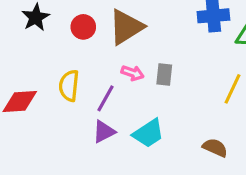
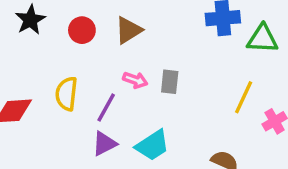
brown triangle: (126, 27) -> (128, 30), size x0.7

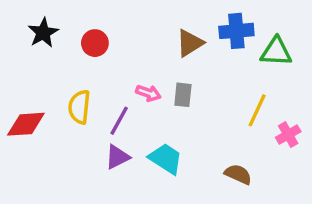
brown triangle: (128, 30) -> (190, 43), moved
cyan trapezoid: (152, 145) -> (166, 159), turned -114

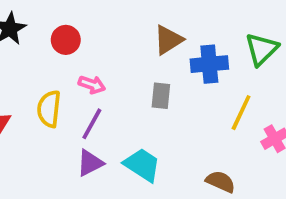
blue cross: (236, 31) -> (209, 64), moved
green triangle: (276, 52) -> (262, 49), turned -48
pink arrow: (148, 93) -> (92, 85), moved

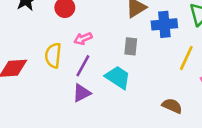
pink arrow: (92, 85) -> (83, 39), turned 138
cyan trapezoid: (142, 165) -> (118, 77), moved

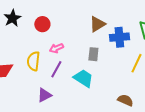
purple triangle: (82, 93) -> (44, 95), moved

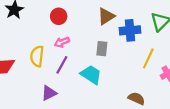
red circle: (42, 24) -> (59, 16), moved

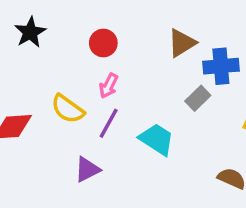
pink arrow: (62, 42) -> (109, 86), turned -40
gray rectangle: (102, 49) -> (198, 98), moved, turned 40
yellow semicircle: (37, 56) -> (68, 109), turned -60

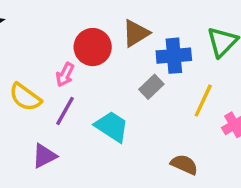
red circle: (103, 43) -> (93, 47), moved, size x1.4

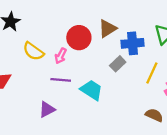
yellow semicircle: (25, 97) -> (33, 51), moved
purple line: (65, 111) -> (61, 80), turned 66
brown semicircle: (184, 165) -> (154, 115), moved

